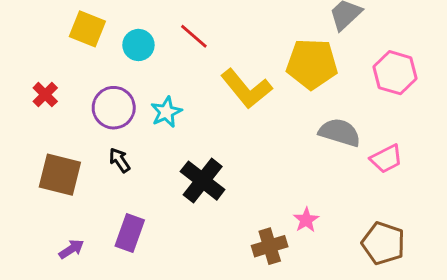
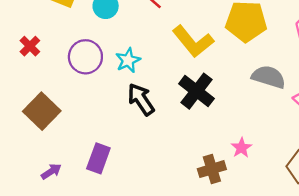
black arrow: (120, 160) -> (141, 99), moved, size x1.6
brown square: (60, 175) -> (42, 111), turned 30
black cross: (203, 181) -> (197, 91), moved

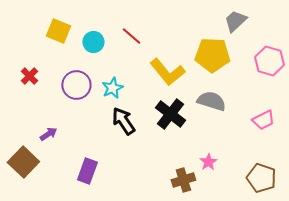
gray semicircle: (269, 77) -> (211, 101), moved
brown square: (42, 111) -> (23, 162), moved
purple arrow: (51, 171) -> (48, 134), moved

